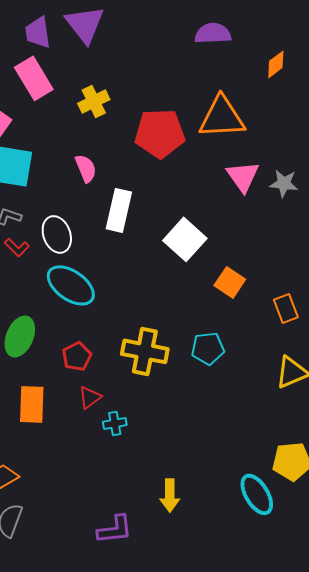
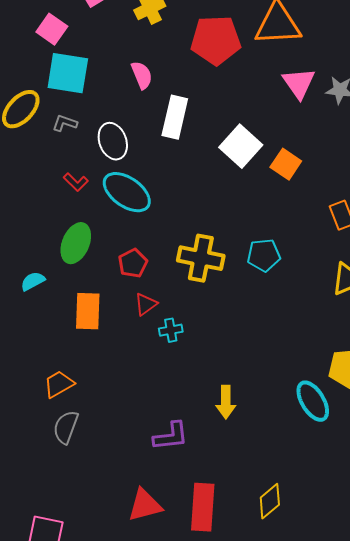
red L-shape: (17, 247) -> (76, 182), moved
orange square: (230, 282) -> (286, 164), moved

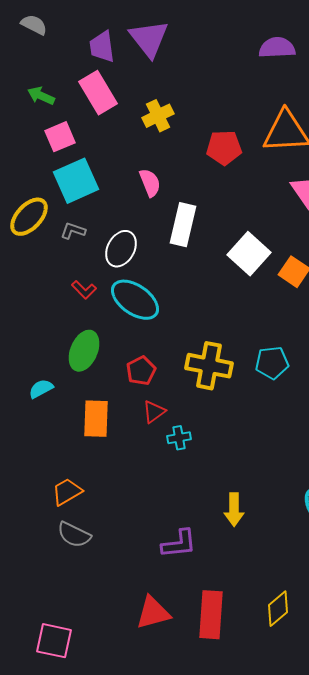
pink square: (52, 29) -> (60, 137), turned 32
red pentagon: (216, 40) -> (224, 148), size x0.7
cyan square: (68, 73) -> (76, 181), turned -33
white ellipse: (113, 141) -> (121, 249), turned 48
gray semicircle: (66, 427) -> (74, 535), turned -84

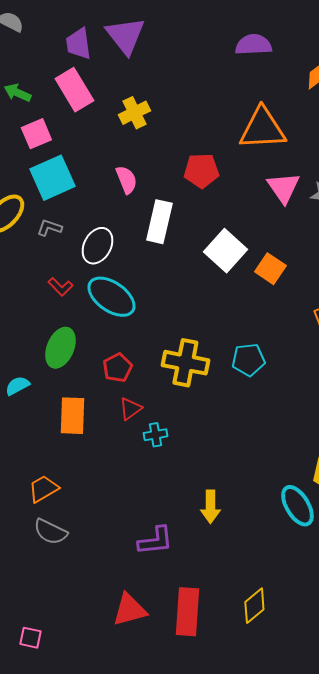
red pentagon: (224, 148) -> (201, 171), moved
pink square: (54, 641) -> (30, 638), size x0.6

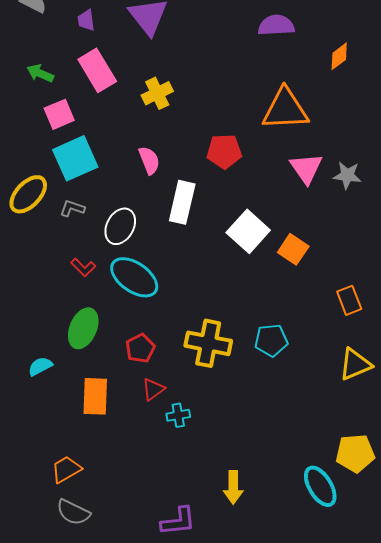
purple trapezoid: (78, 44) -> (86, 20), moved, size x0.7

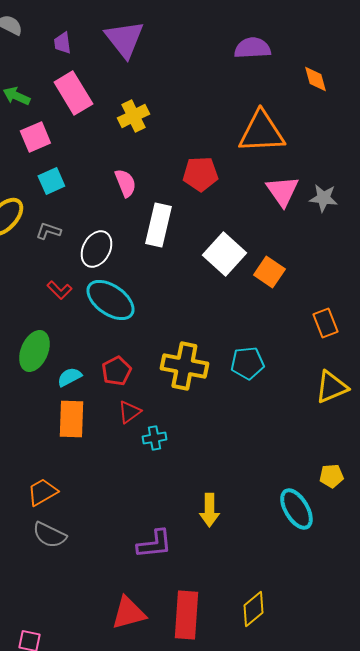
orange diamond: (339, 56) -> (315, 79), turned -68
cyan square: (75, 158) -> (51, 181), size x0.6
green ellipse: (83, 328) -> (34, 351), moved
cyan semicircle: (40, 366) -> (69, 377), moved
yellow pentagon: (355, 453) -> (331, 476), size x0.6

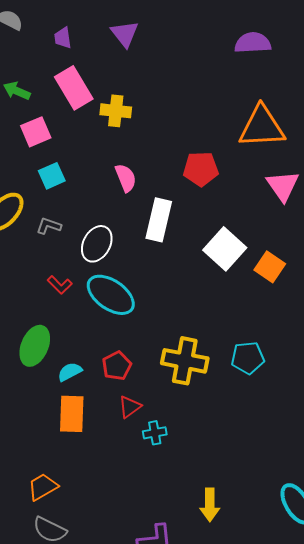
purple triangle: (124, 39) -> (125, 34), size x0.7
yellow cross: (133, 116) -> (116, 111), moved, turned 32

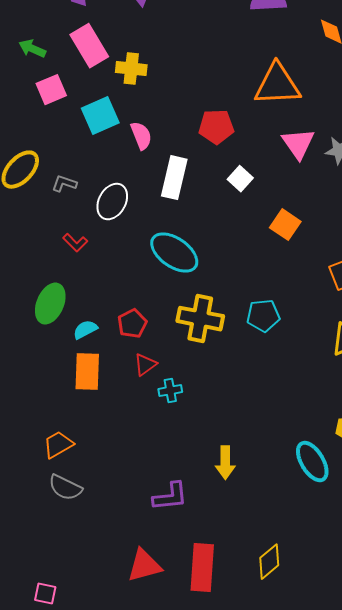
cyan square: (52, 176) -> (100, 116), moved, size x1.4
white square: (225, 249) -> (240, 179), moved, size x0.6
cyan ellipse: (111, 295) -> (174, 253), moved

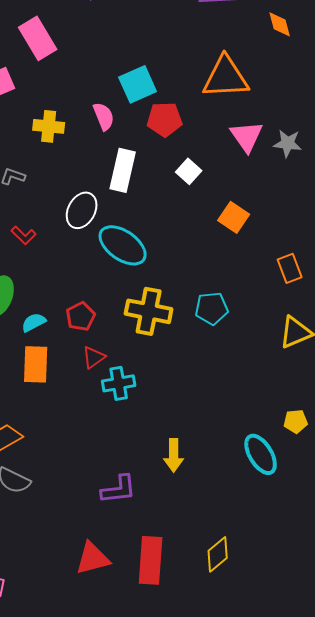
yellow cross: (131, 69) -> (49, 126), moved
cyan square: (100, 116) -> (138, 84), moved
pink semicircle: (141, 136) -> (104, 116), moved
white ellipse: (112, 202) -> (82, 210), moved
cyan cross: (170, 391) -> (119, 383), size x1.4

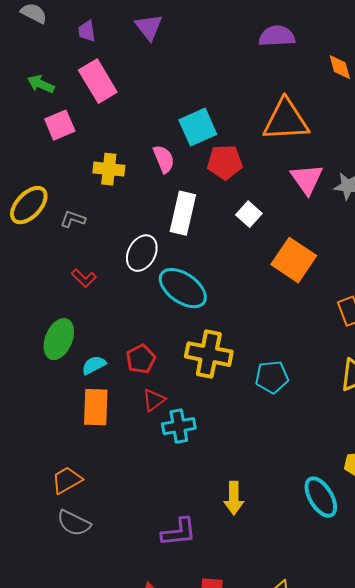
orange square: (234, 217) -> (294, 260), size x1.4
cyan pentagon: (212, 308) -> (272, 377), moved

